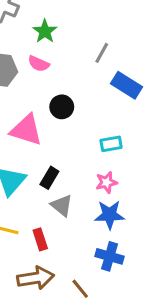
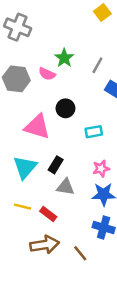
green star: (45, 31) -> (64, 58), moved
cyan rectangle: (111, 144) -> (94, 132), moved
gray triangle: (62, 206) -> (65, 187), turned -30
red rectangle: (40, 239) -> (48, 214), turned -35

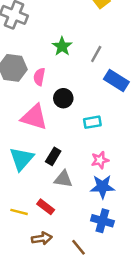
pink semicircle: (47, 74) -> (39, 77), moved, turned 77
yellow line: (22, 207) -> (19, 212), moved
brown arrow: (45, 245) -> (42, 238), size x0.7

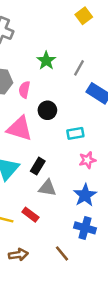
pink star: (100, 160) -> (87, 160), moved
blue star: (102, 187) -> (85, 195), turned -30
brown arrow: (42, 238) -> (18, 255), moved

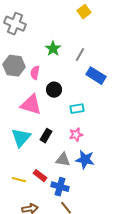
pink star: (87, 160) -> (76, 135), moved
gray triangle: (47, 188) -> (63, 160), moved
blue star: (85, 195) -> (85, 160), turned -30
blue cross: (85, 228) -> (60, 187), moved

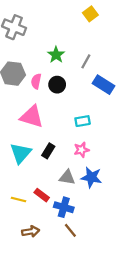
black circle: (54, 90) -> (57, 85), moved

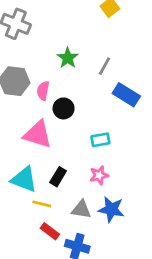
black circle: (57, 85) -> (64, 108), moved
cyan triangle: (21, 153) -> (24, 179), turned -50
yellow line: (18, 199) -> (42, 204), moved

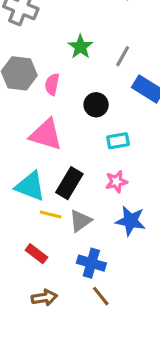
black circle: (64, 108) -> (96, 105), moved
black rectangle: (58, 177) -> (69, 183), size x1.4
gray triangle: (81, 209) -> (80, 221), moved, turned -45
red rectangle: (50, 231) -> (36, 254), moved

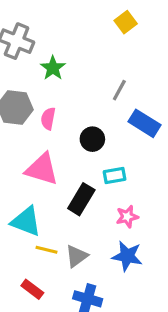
green star: (80, 47) -> (53, 68), moved
pink star: (116, 182) -> (127, 217), moved
black rectangle: (69, 183) -> (81, 199), moved

